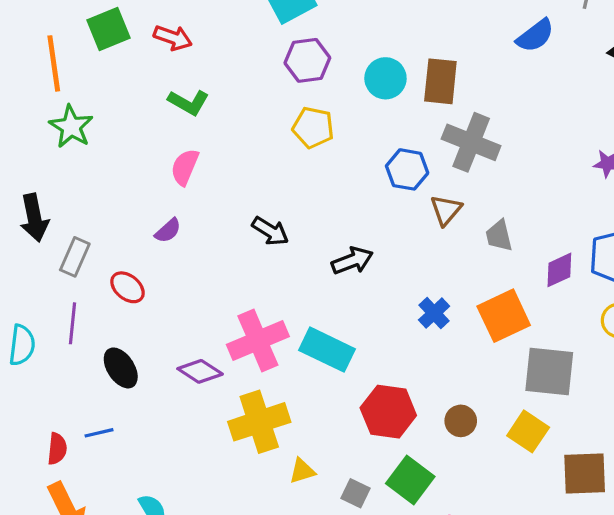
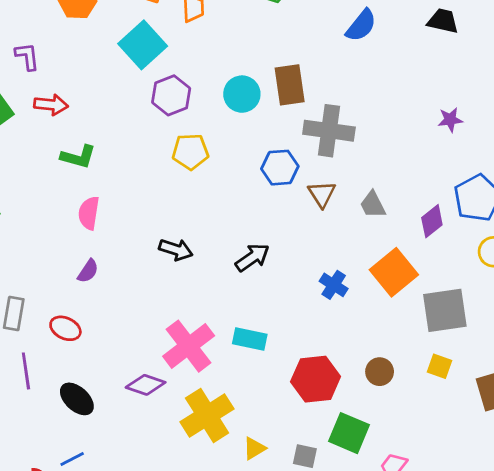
cyan rectangle: (327, 350) -> (250, 339), size x0.7
yellow square: (528, 431) -> (440, 366), size x0.7

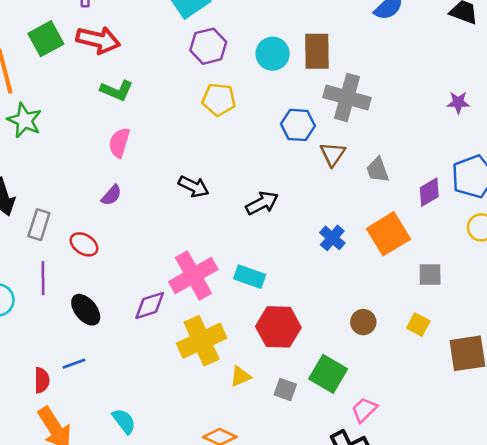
red arrow: (51, 105) -> (98, 40), size x1.4
gray square: (445, 310) -> (430, 275), size x0.6
red hexagon: (316, 379) -> (278, 327), moved
purple diamond: (146, 385) -> (150, 305), turned -44

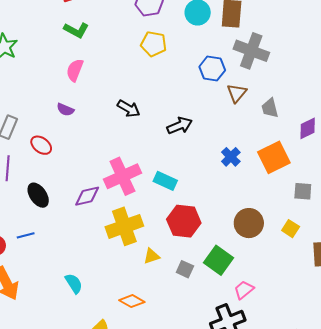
purple semicircle: (111, 195) -> (65, 110), turned 66
brown circle: (363, 322) -> (249, 223), size x1.5
cyan semicircle: (124, 421) -> (74, 283), moved

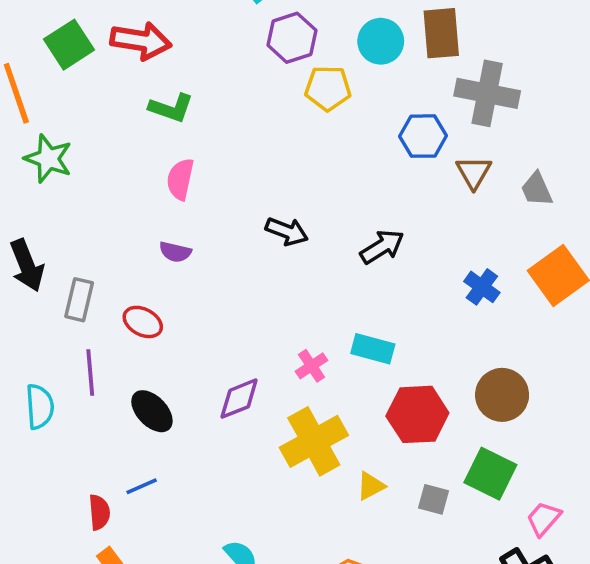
yellow pentagon: (154, 44) -> (328, 88), moved
pink cross: (122, 176) -> (311, 366), moved, size x0.5
brown circle: (249, 223) -> (502, 395), moved

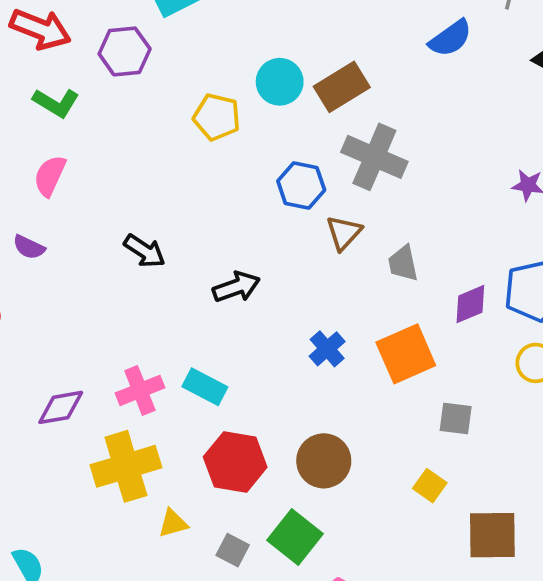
brown rectangle: (441, 33) -> (342, 87), turned 51
purple hexagon: (292, 38) -> (125, 51), moved
pink cross: (311, 366) -> (140, 390), size x1.4

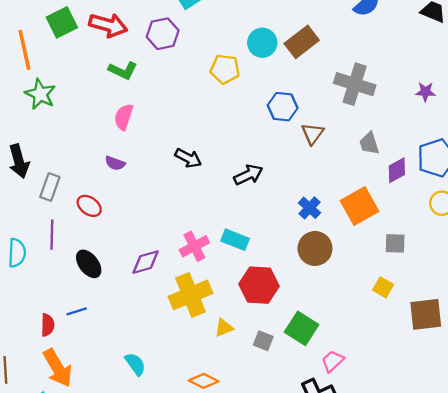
gray cross: (374, 157) -> (355, 84), moved
gray trapezoid: (403, 263) -> (369, 143), moved
brown circle: (324, 461) -> (315, 248), moved

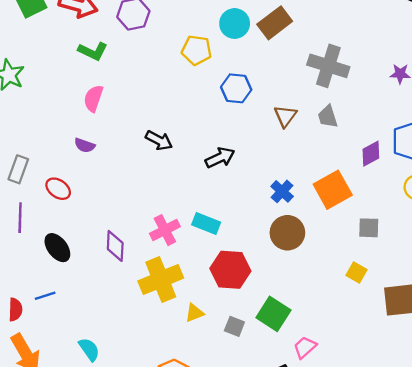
blue hexagon: (283, 107) -> (236, 88), moved
gray trapezoid: (369, 143) -> (328, 117), moved
purple diamond: (146, 262) -> (115, 246), turned -72
cyan semicircle: (135, 364) -> (89, 349), moved

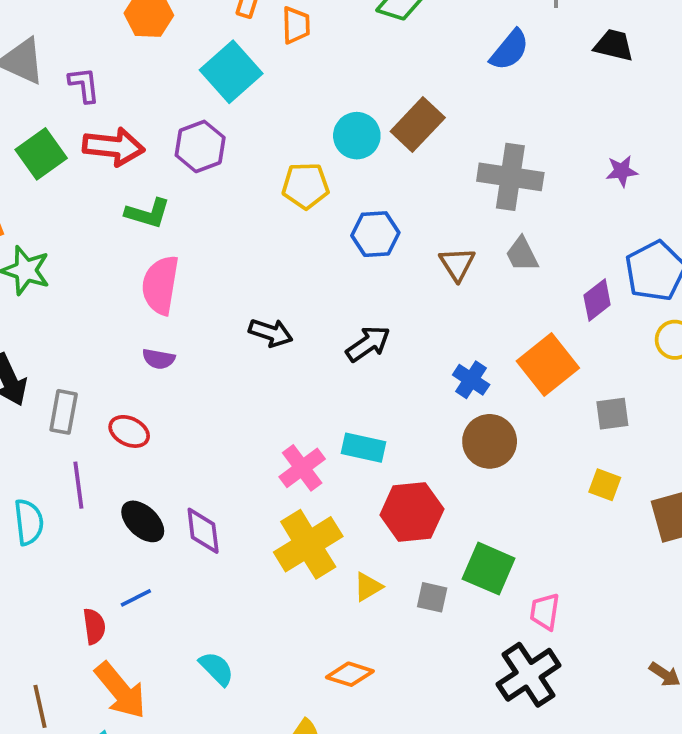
pink semicircle: (93, 98) -> (160, 285), size x1.4
purple diamond: (115, 246) -> (203, 531), moved
pink trapezoid: (305, 347) -> (545, 612), turned -30

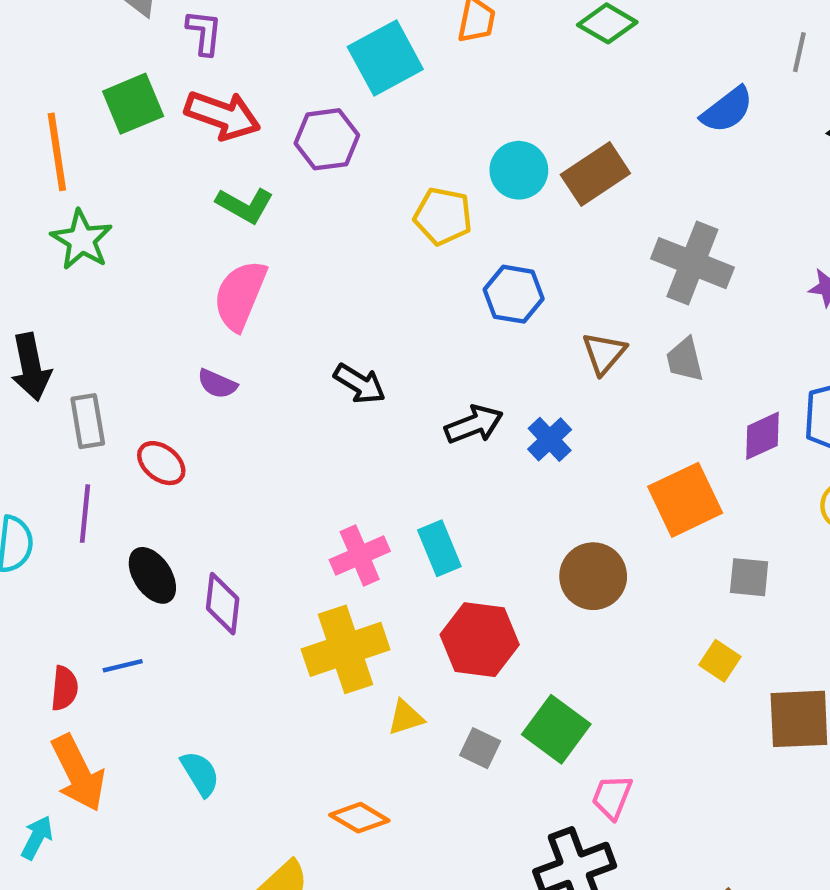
blue cross: (471, 380) -> (550, 439), moved
gray rectangle: (64, 412) -> (88, 421), turned -33
cyan rectangle: (363, 448) -> (439, 548), turned 42

